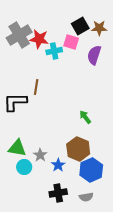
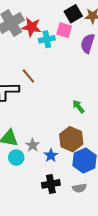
brown line: (36, 87) -> (28, 76), turned -49

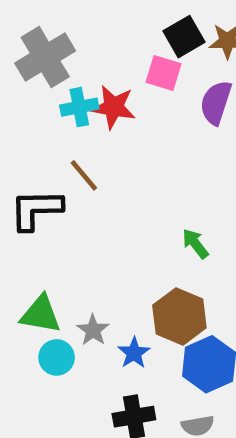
red star: (32, 27) -> (113, 107), moved
cyan cross: (47, 39) -> (79, 107), moved

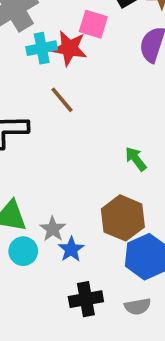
pink square: (164, 73) -> (93, 24), moved
brown line: (84, 175) -> (62, 100), moved
blue star: (134, 353) -> (71, 249), moved

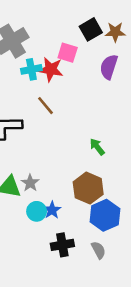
gray star: (53, 229) -> (30, 183), moved
cyan circle: (23, 251) -> (37, 211), moved
gray semicircle: (138, 307) -> (98, 250), turned -108

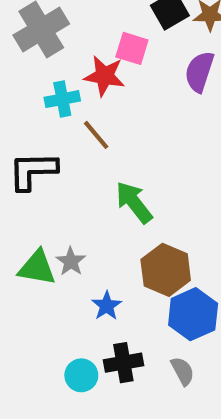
cyan cross: (31, 69) -> (62, 99), moved
green arrow: (97, 147) -> (134, 202), moved, size x1.5
cyan circle: (37, 211) -> (81, 375), moved

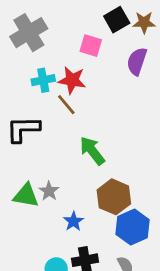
red star: (105, 76) -> (72, 80), moved

